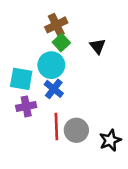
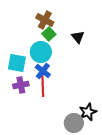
brown cross: (56, 25) -> (45, 20), turned -36
red line: (56, 127) -> (43, 86), moved
gray circle: (76, 130) -> (74, 123), moved

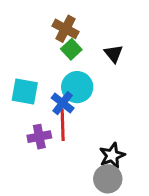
cyan circle: (41, 52) -> (77, 87), moved
purple cross: (21, 85) -> (39, 137), moved
black star: (88, 112) -> (112, 156), moved

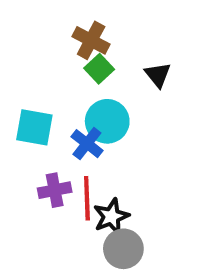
red line: (63, 125) -> (87, 198), moved
black star: (112, 156) -> (111, 216), moved
gray circle: (108, 179) -> (123, 249), moved

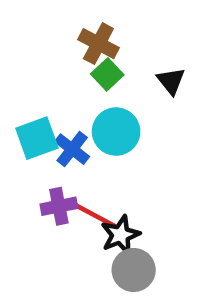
cyan square: (34, 127) -> (37, 138), turned -30
blue cross: (87, 144) -> (72, 149), moved
red line: (87, 198) -> (94, 215), turned -60

